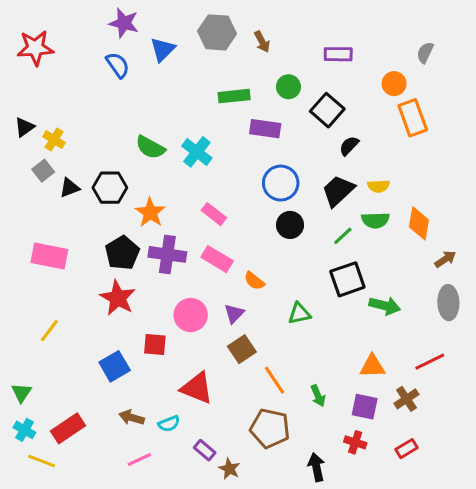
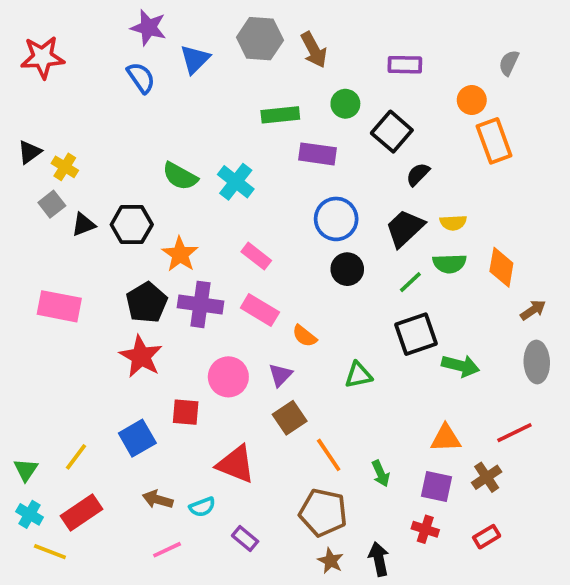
brown arrow: (262, 42) -> (314, 50), size x1.4
yellow line: (49, 331) -> (76, 457), moved
brown star: (229, 469) -> (331, 561), moved

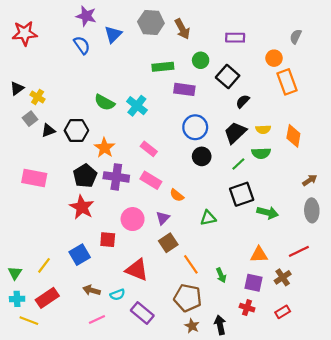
orange diamond: (501, 267) -> (293, 136), moved
cyan cross: (30, 514) -> (17, 299), turned -32
purple rectangle: (245, 539) -> (142, 313), size x1.5

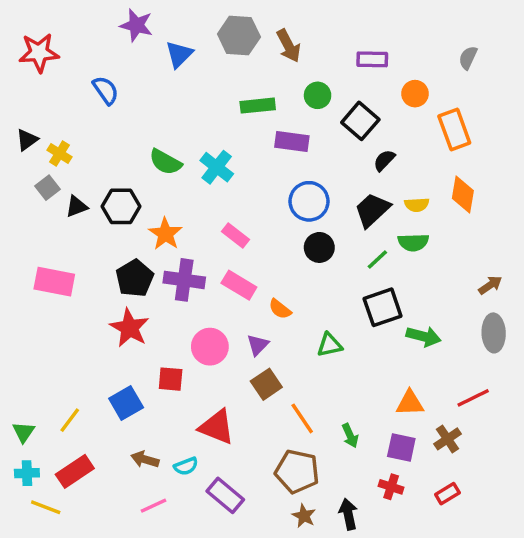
blue semicircle: (82, 45) -> (106, 90), moved
orange circle: (274, 58) -> (415, 94), moved
orange diamond: (293, 136) -> (463, 194), moved

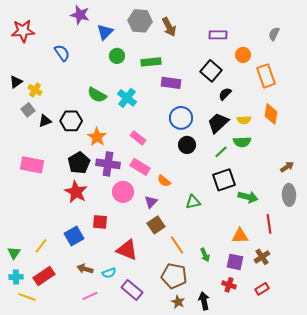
green circle: (318, 95) -> (117, 56), moved
pink circle: (210, 347) -> (123, 192), moved
red line: (473, 398) -> (269, 224), moved, turned -72

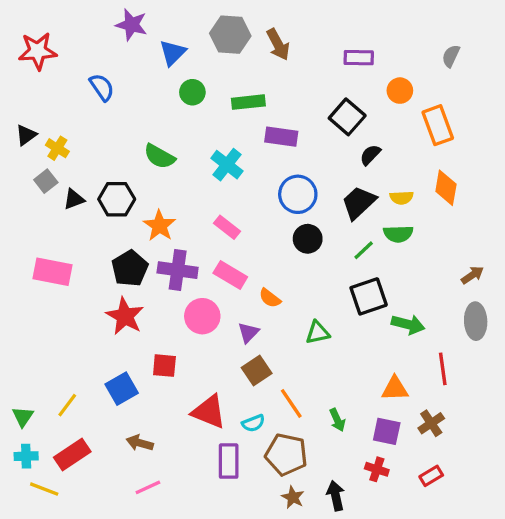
cyan cross: (127, 98) -> (227, 165), moved
cyan semicircle: (109, 273) -> (253, 423), moved
purple rectangle: (132, 290) -> (229, 461), moved, turned 50

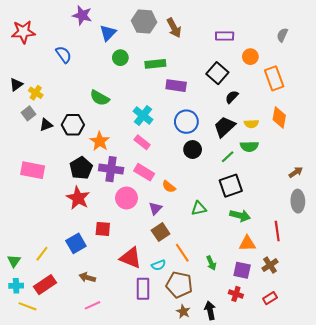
cyan cross: (227, 165) -> (143, 115), moved
green arrow: (408, 324) -> (240, 216), moved

